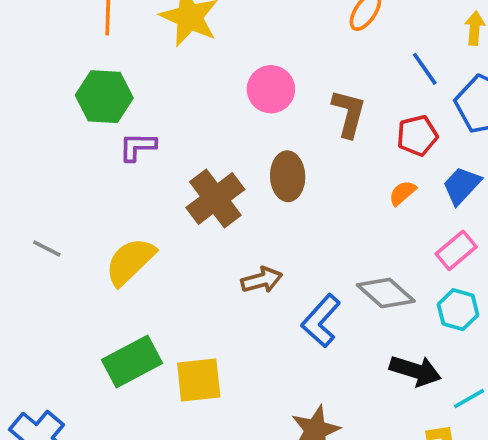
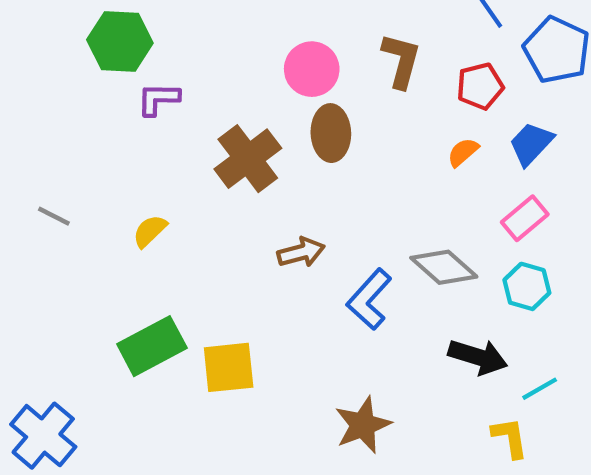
pink circle: (271, 89) -> (312, 69), moved
yellow semicircle: (130, 261) -> (150, 231), size x0.6

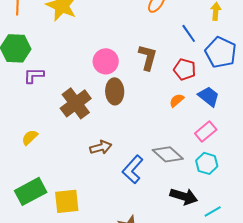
red pentagon: (480, 86) -> (185, 69), turned 30
blue trapezoid: (531, 144) -> (209, 96), turned 85

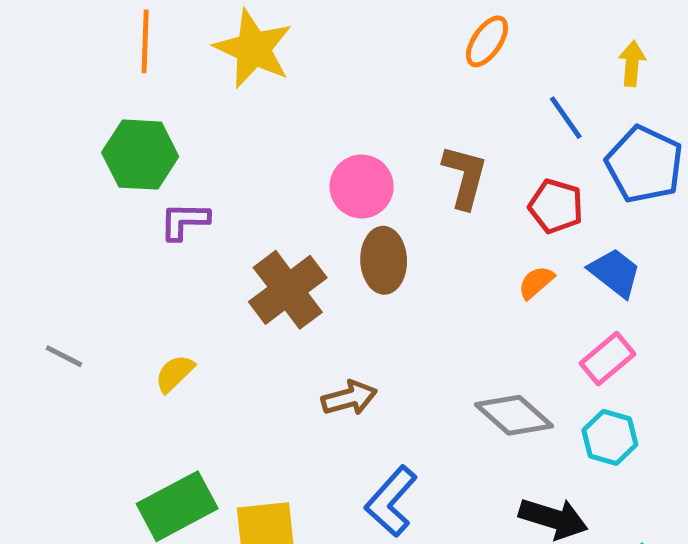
blue L-shape: (133, 169) -> (391, 501), moved

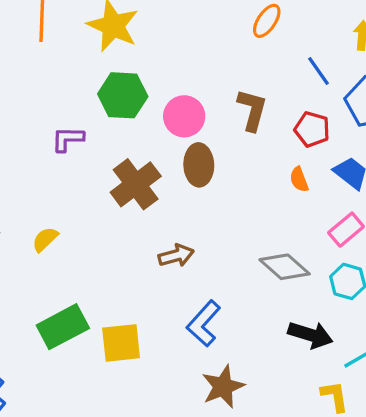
green hexagon: (140, 155) -> (123, 95), moved
orange semicircle: (536, 282) -> (299, 179), turned -70
yellow semicircle: (175, 373) -> (45, 239), moved

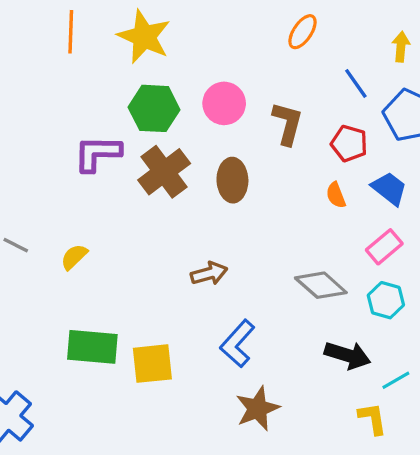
pink circle: (184, 116) -> (224, 103), moved
purple L-shape: (68, 139) -> (97, 153), size x1.4
brown cross: (136, 184) -> (164, 172), moved
green rectangle: (63, 327) -> (92, 347), turned 33

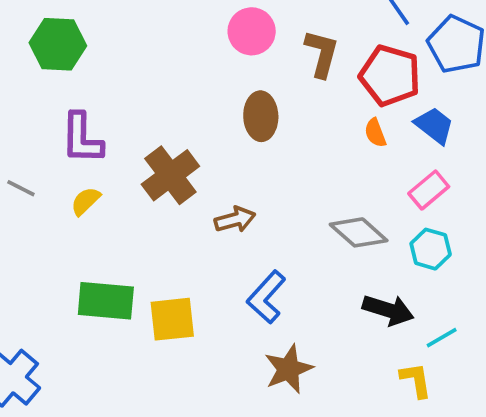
green hexagon: (154, 108) -> (58, 44), moved
red pentagon: (349, 143) -> (390, 76), size x1.5
purple L-shape: (97, 153) -> (82, 138), moved, turned -90
brown cross: (164, 172) -> (170, 175), moved

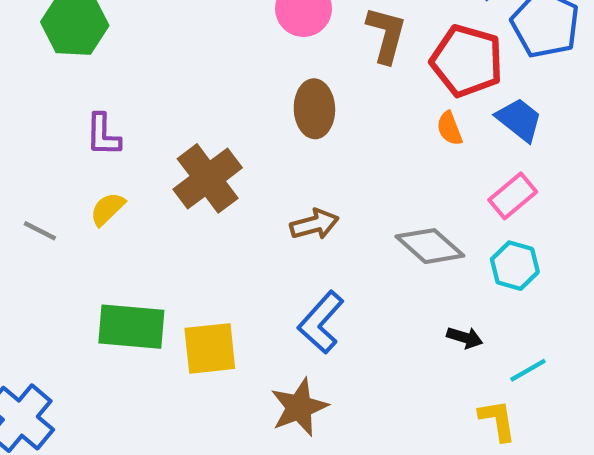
purple L-shape: (82, 138) -> (103, 135), size x0.7
gray line: (21, 188) -> (40, 231), moved
brown arrow: (235, 220) -> (314, 224), moved
black arrow: (388, 310) -> (465, 338), size x0.6
brown star: (289, 369) -> (299, 407), moved

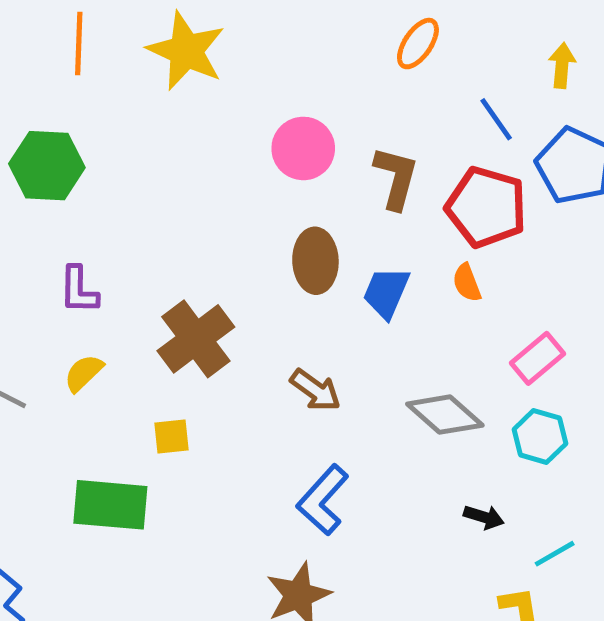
blue trapezoid: (519, 120) -> (386, 292), moved, turned -105
brown arrow: (314, 224) -> (315, 390), turned 51
yellow square: (210, 348) -> (171, 436), moved, size x0.6

